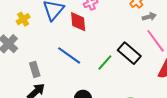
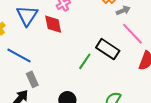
blue line: (69, 55) -> (19, 55), moved
gray rectangle: (35, 69) -> (32, 79), moved

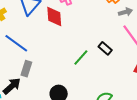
black rectangle: (108, 49) -> (105, 48), size x0.6
gray rectangle: (32, 79) -> (26, 69), turned 35

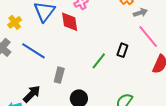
black rectangle: (105, 48) -> (122, 50), turned 72
gray rectangle: (26, 69) -> (59, 75), moved

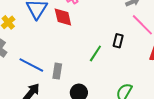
blue line: (33, 51) -> (31, 65), moved

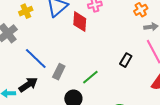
green line: (95, 53) -> (90, 77), moved

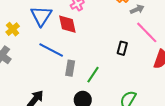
blue line: (36, 59) -> (51, 50), moved
gray rectangle: (59, 72) -> (70, 68), moved

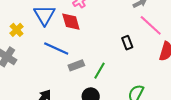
black rectangle: (122, 48) -> (127, 43), turned -32
gray rectangle: (70, 68) -> (76, 65), turned 63

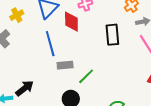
black rectangle: (127, 43) -> (112, 35), moved, size x1.5
blue line: (56, 49) -> (50, 44), turned 35

